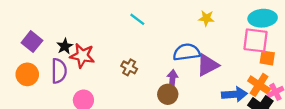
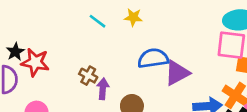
yellow star: (206, 18) -> (133, 17), moved
purple arrow: (172, 79) -> (103, 89), moved

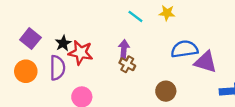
purple triangle: (177, 73) -> (205, 62), turned 45
purple arrow: (103, 89) -> (124, 49), moved

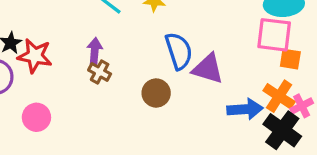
blue semicircle: (184, 49) -> (179, 51), turned 80
brown circle: (166, 91) -> (156, 93), moved

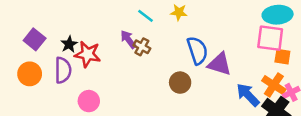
purple arrow: (95, 51) -> (128, 39), moved, turned -42
brown cross: (100, 72) -> (142, 47), moved
blue arrow: (245, 109) -> (248, 95), turned -130

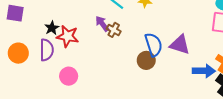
purple square: (35, 39) -> (15, 13), moved, turned -30
blue semicircle: (197, 50) -> (154, 45), moved
blue arrow: (248, 95) -> (204, 71), turned 135

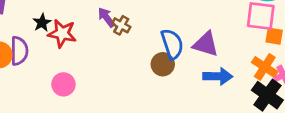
purple semicircle: (47, 50) -> (19, 51), moved
blue arrow: (204, 71) -> (218, 76), moved

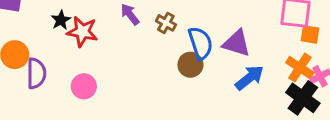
brown cross: (121, 25) -> (166, 23), moved
purple semicircle: (19, 51) -> (36, 73), moved
blue arrow: (218, 76) -> (250, 78), turned -40

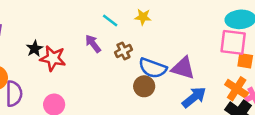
brown cross: (166, 23) -> (123, 51), turned 35
blue semicircle: (201, 43) -> (153, 68), turned 128

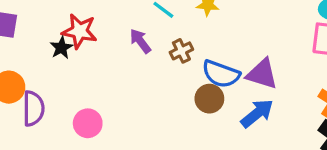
red star: (53, 58) -> (79, 31), moved
blue arrow: (194, 97) -> (257, 113), moved

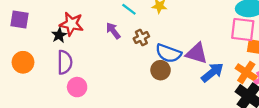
purple semicircle: (33, 108) -> (65, 62), moved
blue arrow: (257, 113) -> (212, 72), moved

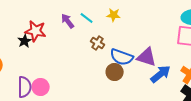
purple arrow: (113, 31) -> (68, 21), moved
brown cross: (141, 37) -> (98, 43), turned -32
purple semicircle: (65, 62) -> (25, 87), moved

